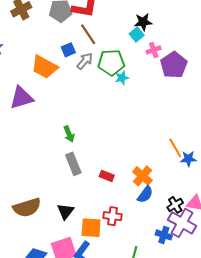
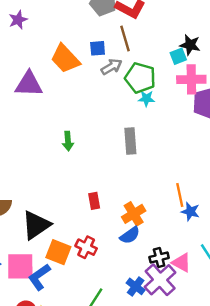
pink cross: (154, 50) -> (191, 79), size x1.6
gray rectangle: (73, 164) -> (130, 141), moved
red rectangle: (107, 176) -> (94, 201), turned 40
black triangle: (65, 211) -> (36, 225), size x1.5

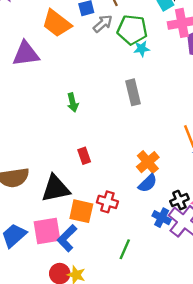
red rectangle: (94, 201) -> (84, 156), moved
black triangle: (36, 225) -> (56, 189), turned 32
blue cross: (136, 286) -> (162, 218), moved

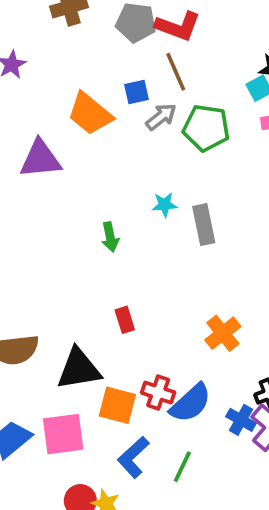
cyan star: (142, 49) -> (165, 205), moved
blue semicircle: (148, 183) -> (191, 403), moved, size x1.4
blue L-shape: (67, 238) -> (133, 457), moved

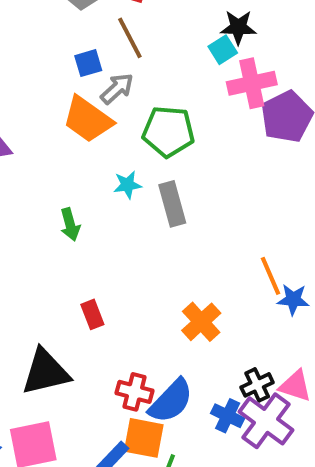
orange trapezoid: (90, 114) -> (88, 119), moved
green pentagon: (206, 128) -> (168, 132), moved
orange square: (117, 405) -> (144, 438), moved

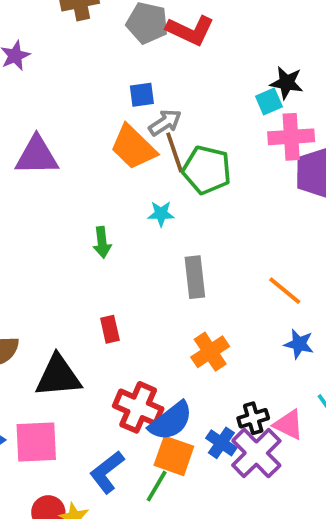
brown line: (130, 38) -> (175, 152), moved
gray rectangle: (172, 204) -> (195, 277), moved
orange line: (270, 276) -> (285, 291), moved, turned -36
red cross: (135, 392) -> (138, 407), size x1.4
orange square: (144, 438) -> (174, 456), moved

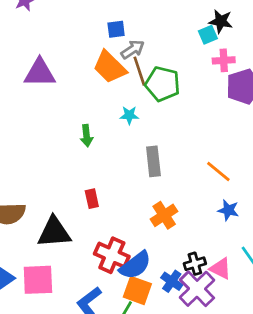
pink cross: (291, 137) -> (224, 60), size x0.7

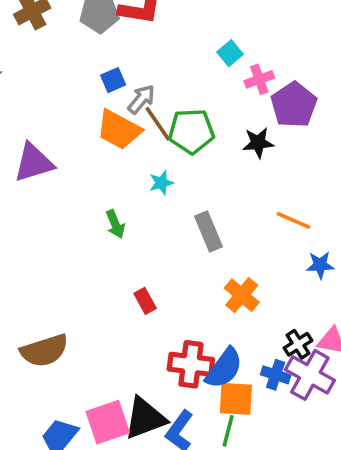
black star: (221, 21) -> (258, 143), moved
black triangle: (54, 232) -> (145, 418), moved

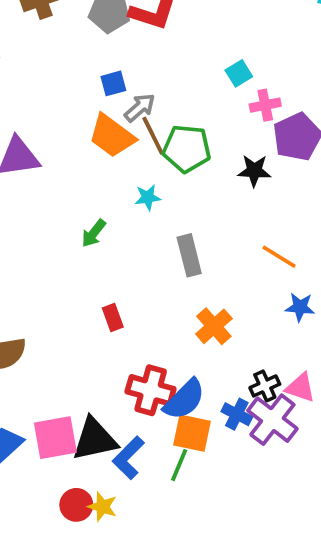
green arrow: (115, 224) -> (94, 233), turned 52

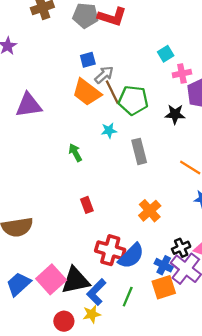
green arrow: (94, 233) -> (75, 153), turned 114
gray rectangle: (189, 255) -> (139, 151), moved
orange square: (192, 433) -> (164, 287), moved, turned -30
pink square: (55, 438) -> (51, 279), turned -32
yellow star: (103, 507) -> (92, 314), moved, turned -30

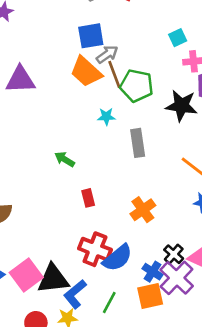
blue square: (88, 60) -> (91, 36), size x1.5
black star: (175, 114) -> (181, 106), size x1.4
green arrow: (75, 153) -> (65, 159), moved, turned -36
red rectangle: (87, 205) -> (88, 198), moved
black cross: (181, 248) -> (174, 254), turned -30

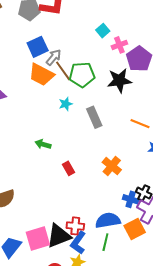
red cross: (95, 249) -> (75, 226), moved, size x0.7
blue semicircle: (117, 258) -> (108, 220), moved, turned -135
blue cross: (152, 272) -> (131, 199), moved
pink square: (26, 275) -> (38, 238), turned 35

